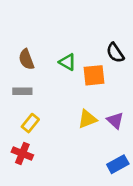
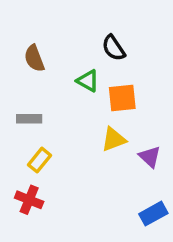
black semicircle: (115, 53) -> (114, 48), moved
brown semicircle: (26, 59) -> (34, 58), moved
yellow triangle: (87, 119) -> (114, 139), moved

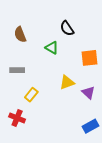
orange square: (122, 98) -> (89, 58), moved
yellow rectangle: (39, 160) -> (31, 95), moved

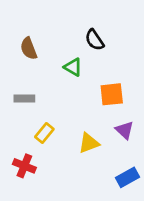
orange square: (89, 58) -> (112, 94), moved
yellow triangle: (67, 82) -> (89, 143), moved

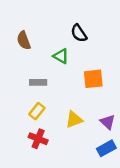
gray rectangle: (24, 99) -> (38, 82), moved
purple triangle: (125, 130) -> (108, 122), moved
red cross: (24, 166) -> (38, 139), moved

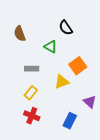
orange square: (93, 79) -> (78, 66), turned -30
yellow triangle: (74, 120) -> (62, 82), moved
blue rectangle: (106, 148) -> (70, 121), moved, turned -35

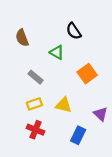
gray rectangle: (32, 69) -> (36, 77), turned 40
yellow triangle: (62, 82) -> (64, 105), moved, turned 35
yellow rectangle: (31, 93) -> (34, 104), turned 32

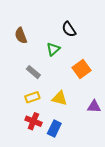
green triangle: (57, 52) -> (53, 49), turned 48
purple triangle: (101, 114) -> (94, 107), turned -40
blue rectangle: (78, 135) -> (54, 129), moved

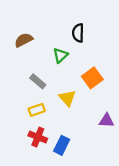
black semicircle: (69, 29) -> (78, 33), turned 35
brown semicircle: (21, 36) -> (24, 40), turned 84
yellow triangle: (60, 98) -> (67, 98), moved, turned 35

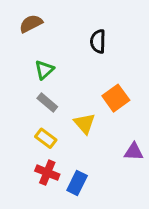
brown semicircle: (24, 40) -> (31, 24), moved
green triangle: (60, 55) -> (44, 70), moved
yellow rectangle: (37, 110) -> (46, 138), turned 56

